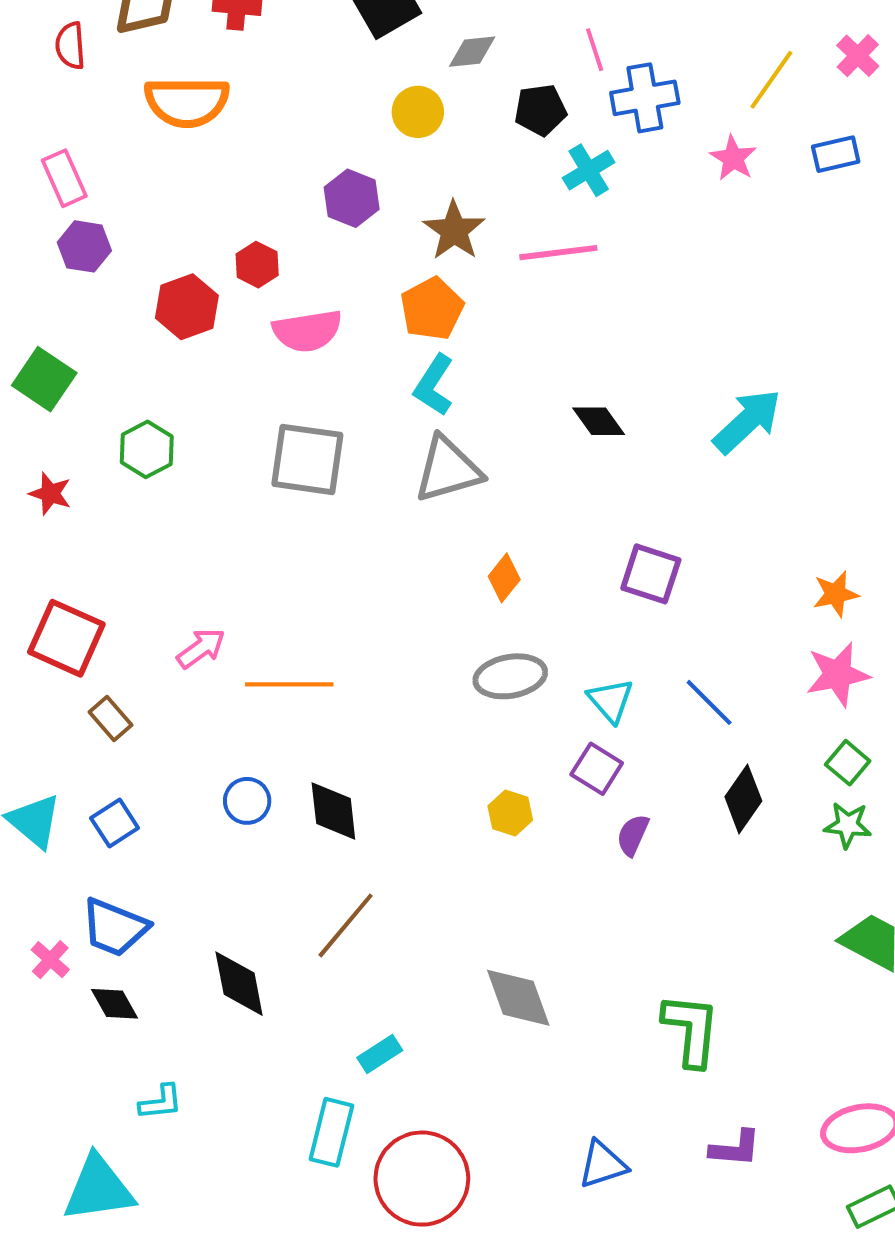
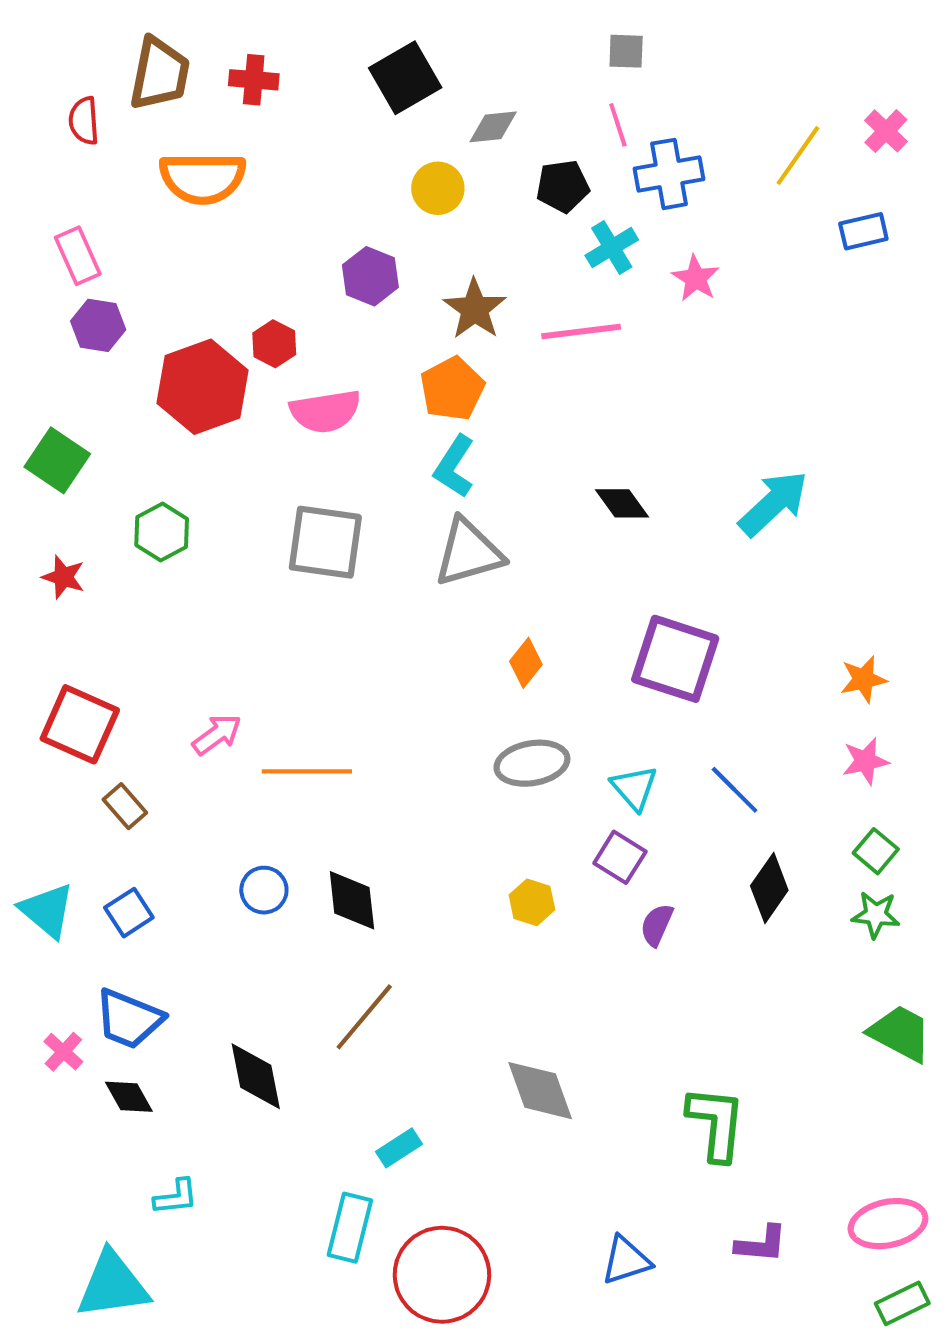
pink star: (733, 158) -> (696, 278), moved
red hexagon: (187, 307) -> (203, 387), size x1.4
purple square: (651, 574) -> (675, 659), size x1.4
pink star: (838, 674) -> (865, 761), size x0.7

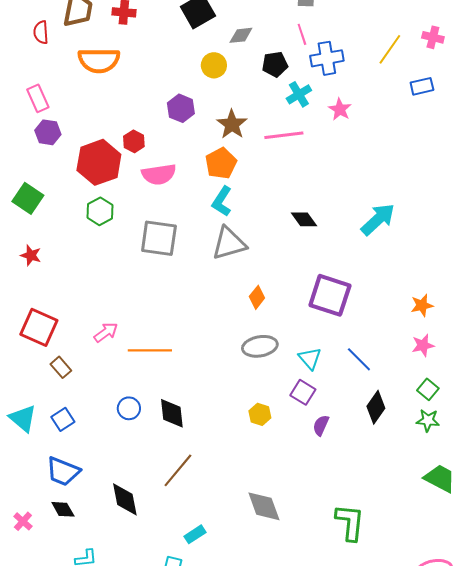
pink cross: (886, 131) -> (433, 37), turned -30
green hexagon: (162, 532) -> (100, 211), moved
pink cross: (63, 1052) -> (23, 521), moved

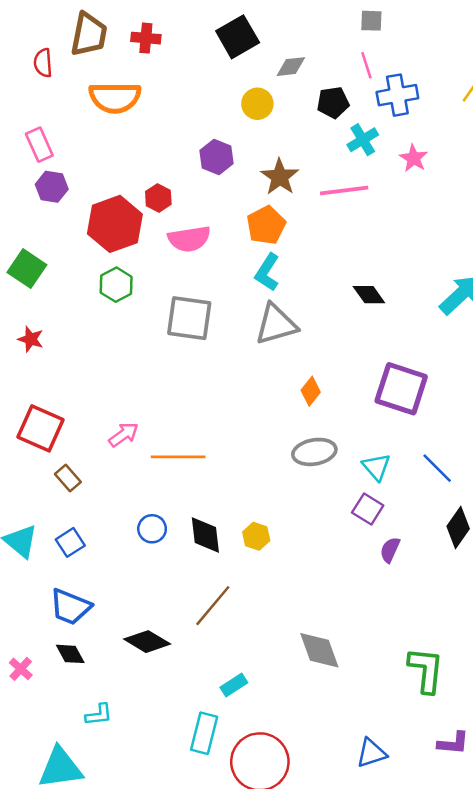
yellow hexagon: (260, 414) -> (256, 536), moved
black diamond: (125, 499) -> (147, 642), turned -48

